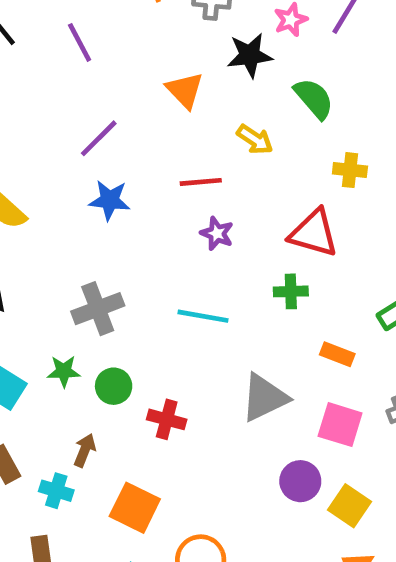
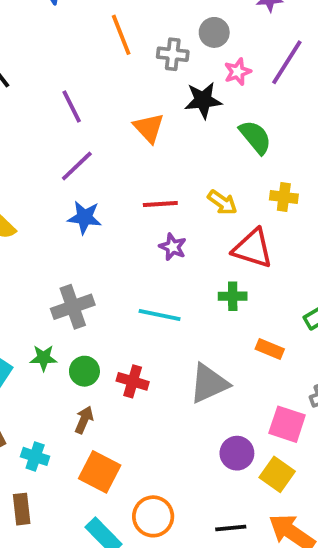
purple line: (80, 42) -> (72, 106), moved
yellow arrow: (255, 139) -> (222, 202), moved
red cross: (167, 419) -> (133, 381), moved
pink square: (340, 425) -> (287, 424), moved
brown arrow: (85, 450) -> (84, 420), moved

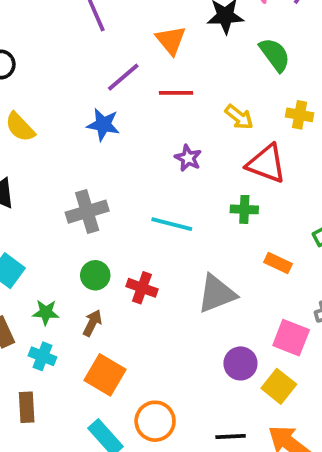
purple line: (77, 166) -> (123, 77), moved
red line: (160, 204) -> (176, 93), moved
green star: (44, 358) -> (46, 312), moved

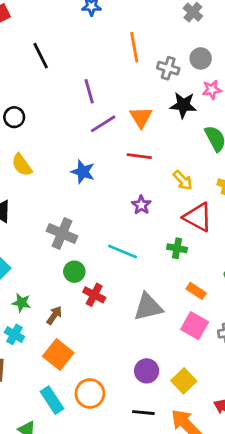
purple line: (123, 77) -> (103, 124), moved
gray cross: (87, 212) -> (62, 233), turned 32
green circle: (95, 275) -> (74, 272), moved
pink square: (291, 338) -> (195, 326), moved
purple circle: (240, 363) -> (147, 371), moved

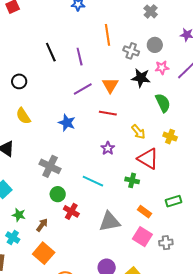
black line: (41, 56) -> (51, 52), moved
purple line: (89, 91) -> (80, 57), moved

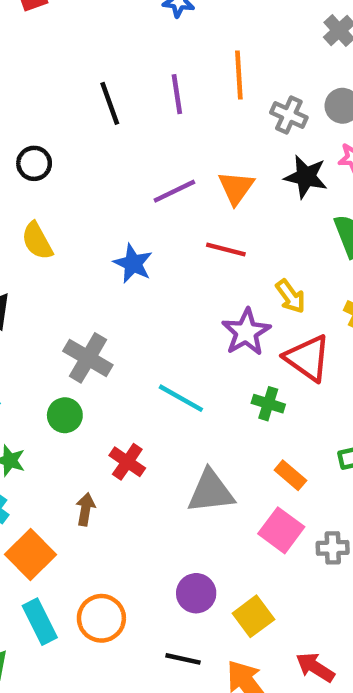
purple line: (80, 57) -> (177, 94), moved
purple star: (108, 148) -> (246, 332), moved, size x1.5
green circle: (58, 194) -> (65, 415), moved
brown arrow: (42, 225) -> (86, 509), moved, turned -32
orange square: (44, 253) -> (30, 554), moved

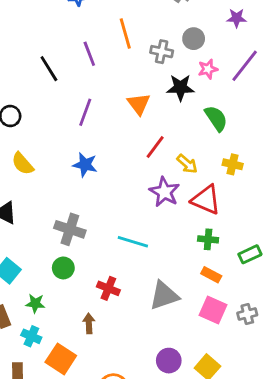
purple line: (174, 191) -> (85, 112), moved, turned -32
red line: (226, 249) -> (155, 147), moved, turned -55
green cross: (268, 404) -> (208, 239), moved

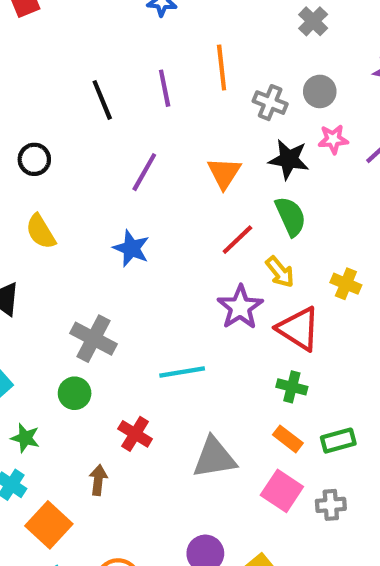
green semicircle: (216, 118) -> (291, 216), moved
cyan line: (133, 242) -> (182, 372), turned -36
green rectangle: (250, 254) -> (338, 441), moved

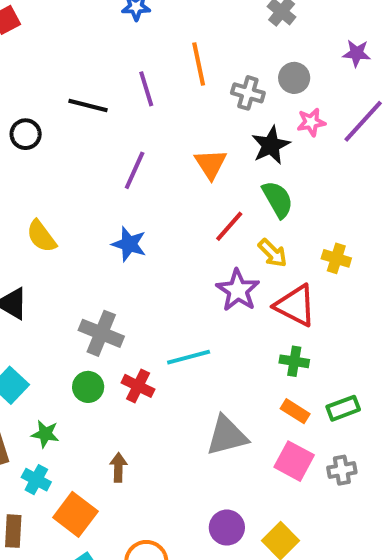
black line: (102, 100) -> (88, 106), turned -48
black circle: (34, 159) -> (26, 134), moved
black star: (289, 159) -> (271, 145), turned -30
red cross: (135, 434) -> (138, 386), moved

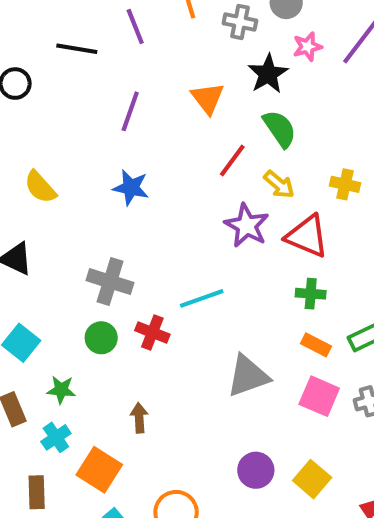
cyan cross: (36, 480) -> (56, 437), turned 32

